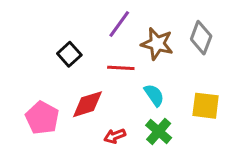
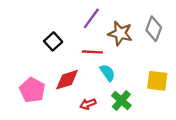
cyan semicircle: (154, 95) -> (107, 73), moved

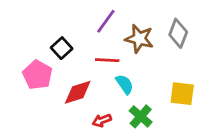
pink pentagon: (32, 90) -> (37, 75), moved

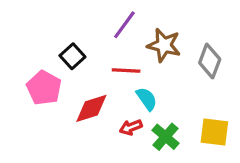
gray diamond: (178, 33) -> (210, 61), moved
yellow square: (182, 94) -> (214, 132), moved
red arrow: (102, 120) -> (131, 127), moved

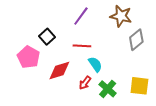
brown star: (164, 45) -> (121, 16), moved
gray diamond: (210, 61) -> (136, 40), turned 30
red arrow: (131, 127) -> (85, 83), turned -32

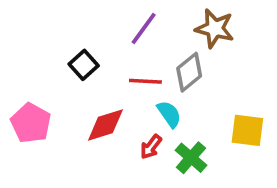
gray diamond: (136, 40) -> (189, 72), moved
pink pentagon: (29, 57) -> (31, 123), moved
yellow square: (139, 86) -> (247, 130), moved

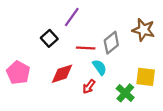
purple line: (144, 28) -> (72, 17), moved
brown star: (215, 28) -> (143, 30), moved
green cross: (191, 158) -> (125, 93), moved

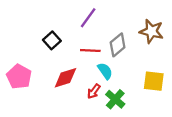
purple line: (72, 17) -> (88, 18), moved
green cross: (125, 93) -> (115, 99), moved

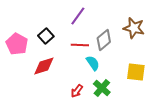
pink pentagon: (19, 77) -> (17, 44), moved
red diamond: (65, 78) -> (44, 66), moved
red arrow: (94, 91) -> (77, 91), moved

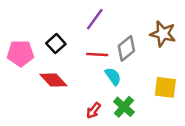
pink pentagon: (17, 44) -> (20, 53), turned -30
red diamond: (44, 66) -> (53, 80), turned 65

